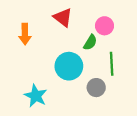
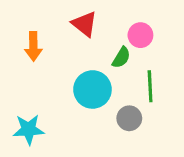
cyan star: (36, 96) -> (29, 129), moved, turned -30

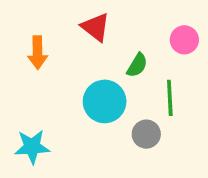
pink circle: (140, 35) -> (184, 40), moved

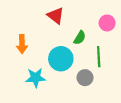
orange arrow: (37, 53) -> (22, 44), moved
cyan star: (32, 147) -> (36, 78), moved

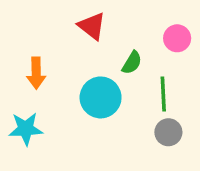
cyan star: (36, 78) -> (26, 129), moved
gray circle: (85, 78) -> (168, 132), moved

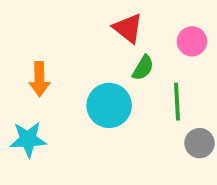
red triangle: (92, 26) -> (128, 28), moved
gray circle: (168, 132) -> (200, 143), moved

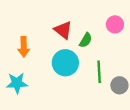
red triangle: (128, 28) -> (63, 30), moved
green line: (177, 102) -> (99, 72), moved

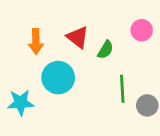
orange arrow: (24, 47) -> (36, 41), moved
cyan circle: (65, 63) -> (58, 78), moved

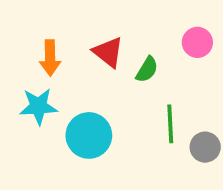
cyan circle: (58, 78) -> (89, 135), moved
cyan star: (21, 103) -> (38, 106), moved

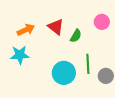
orange arrow: (50, 58) -> (26, 30), turned -114
cyan circle: (89, 135) -> (64, 73), moved

